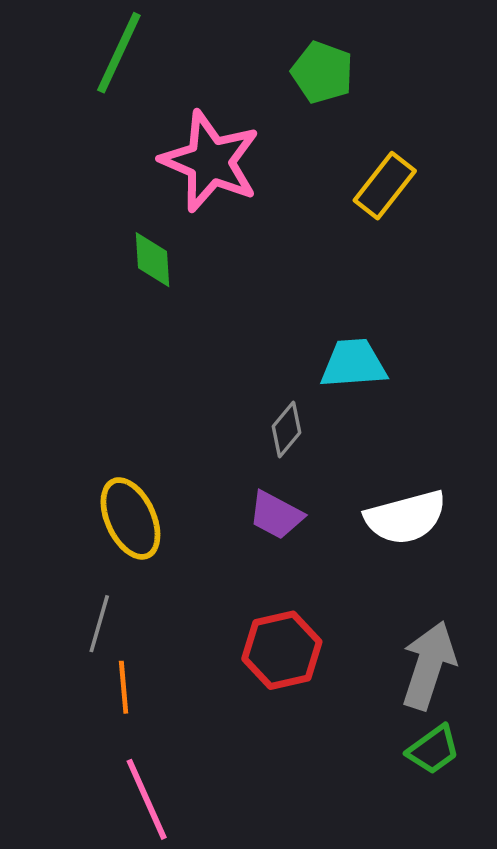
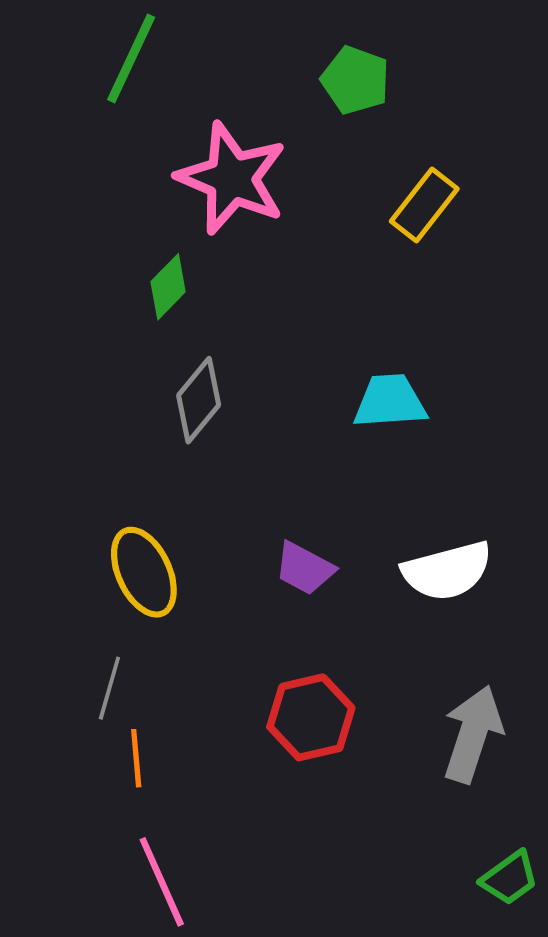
green diamond: (152, 260) -> (168, 287), turned 48
gray diamond: (287, 429) -> (199, 400), moved, size x1.4
green trapezoid: (433, 750) -> (510, 878), moved

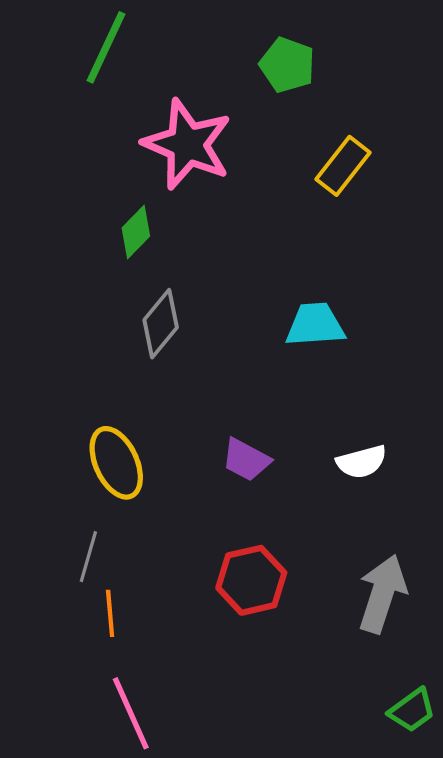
white semicircle: (447, 571) -> (362, 462), size x0.7

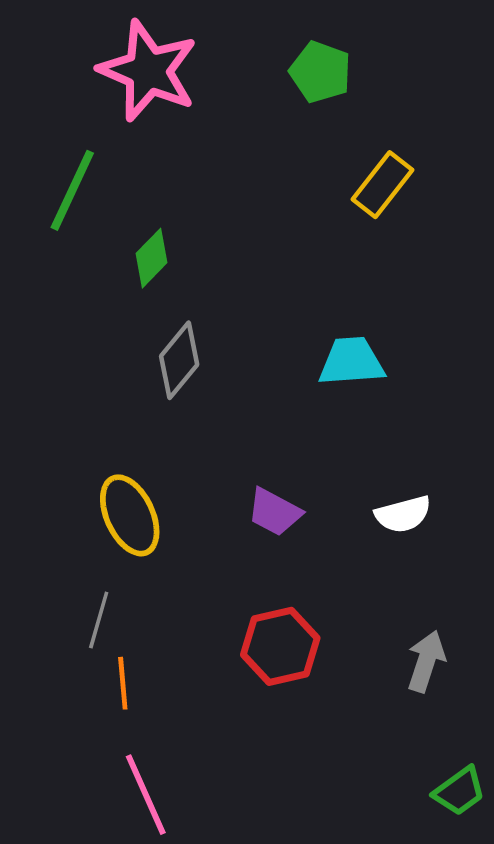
green line: (106, 47) -> (72, 190), moved
pink star: (187, 144) -> (148, 71), moved
gray arrow: (382, 594) -> (426, 661), size x0.7

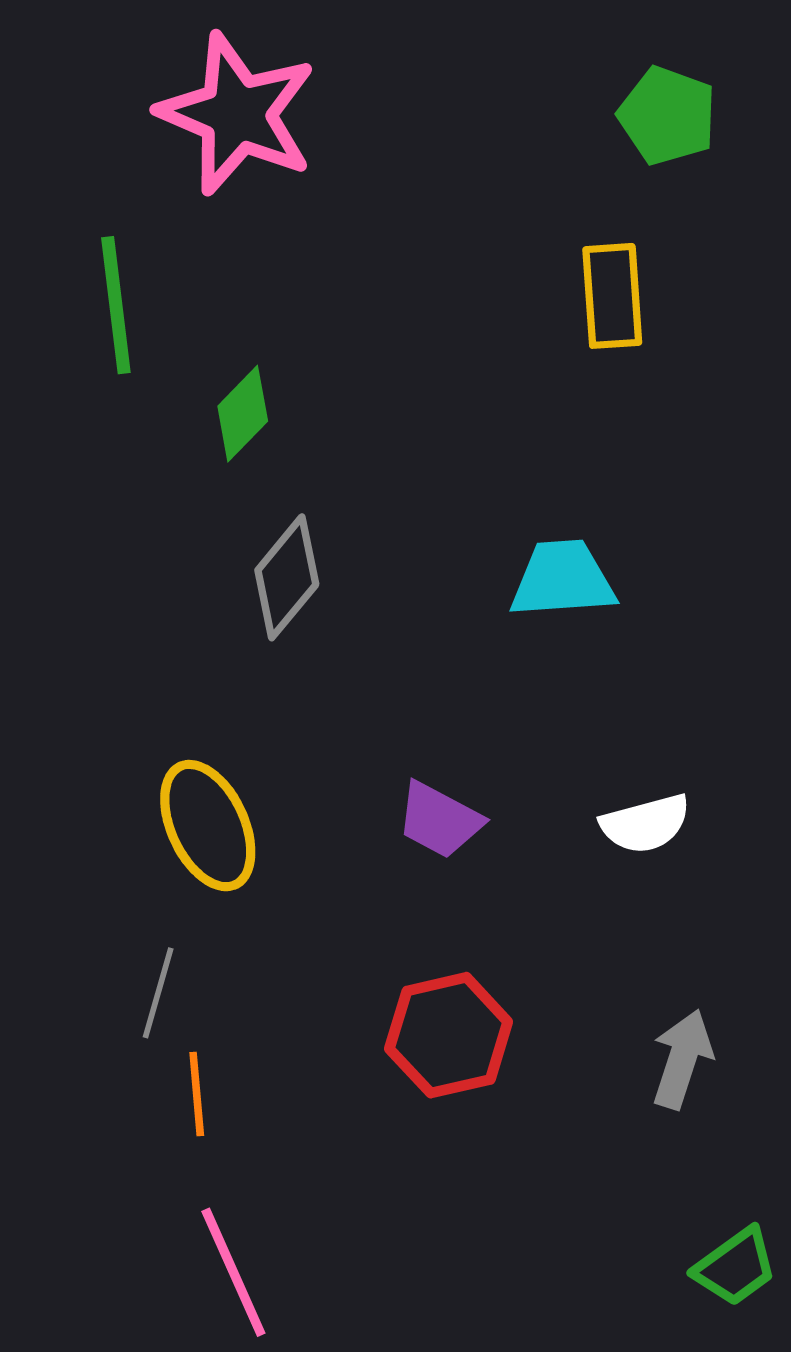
green pentagon: (320, 72) -> (667, 116), moved
yellow rectangle: (382, 185) -> (612, 296), turned -42
green line: (72, 190) -> (116, 305), turned -32

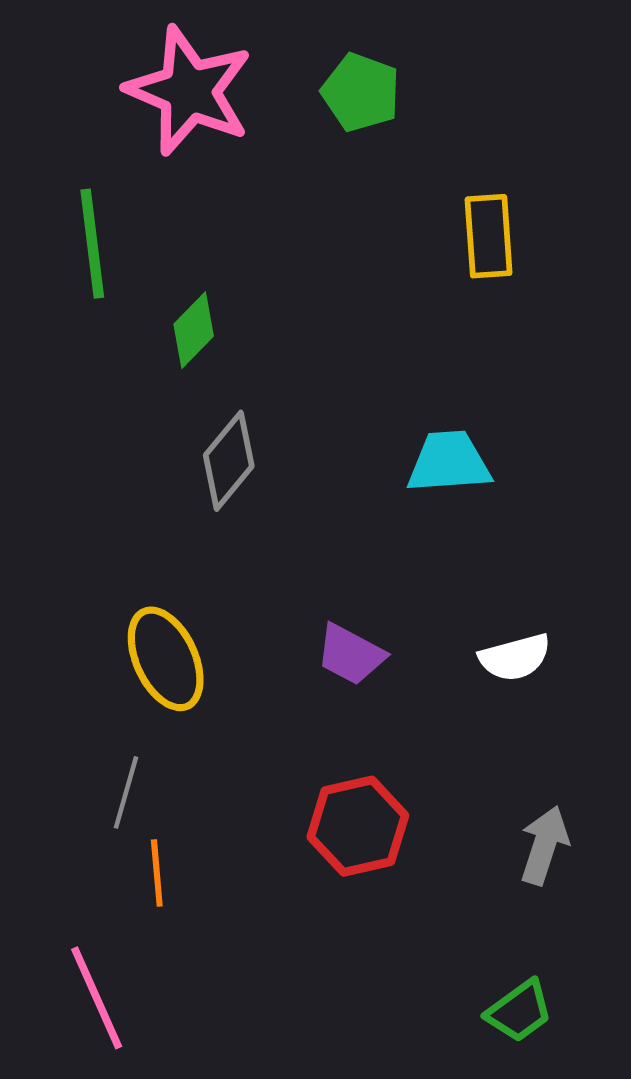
green pentagon: (667, 116) -> (361, 92), moved
green trapezoid: (735, 1267) -> (519, 1011), moved
pink line: (233, 1272) -> (97, 998), moved

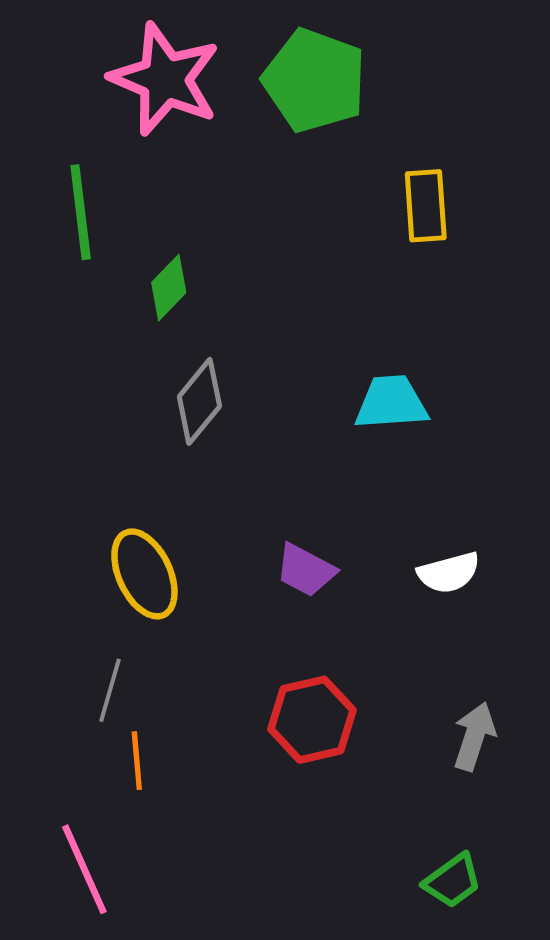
green pentagon: (361, 92) -> (314, 80), size x1.5

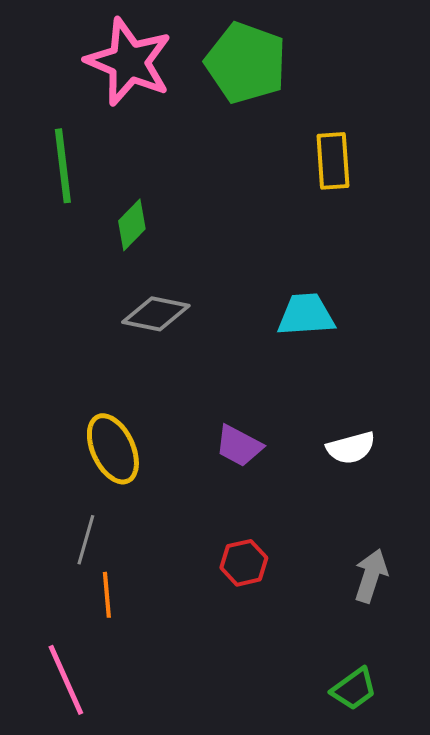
gray diamond: (199, 401) -> (156, 314), turned 62
red hexagon: (312, 720) -> (244, 563), size x0.7

